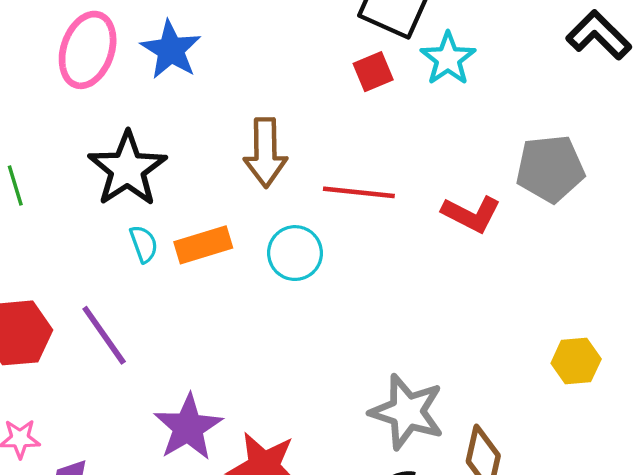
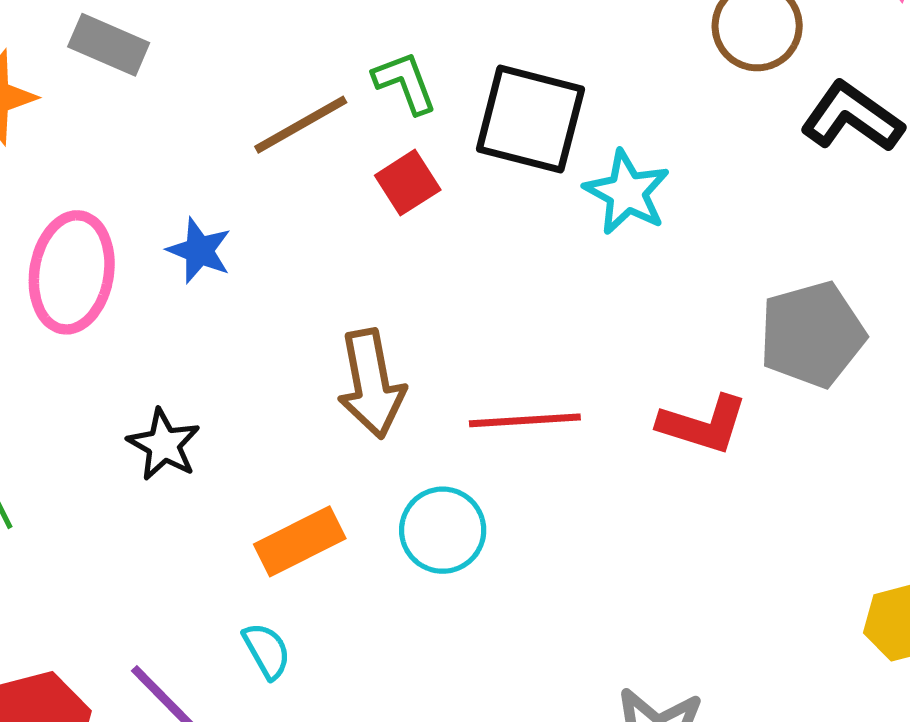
blue star: (171, 50) -> (199, 251), size x0.7
red square: (373, 72) -> (408, 183), moved
black star: (127, 169) -> (164, 445), size x0.6
cyan semicircle: (144, 244) -> (267, 651), moved

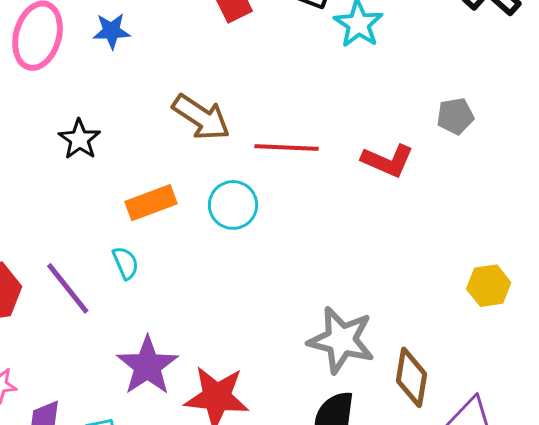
blue star: (199, 251) -> (112, 31), turned -30
gray pentagon: (812, 334) -> (455, 116), size x0.6
brown arrow: (371, 384) -> (201, 117), turned -52

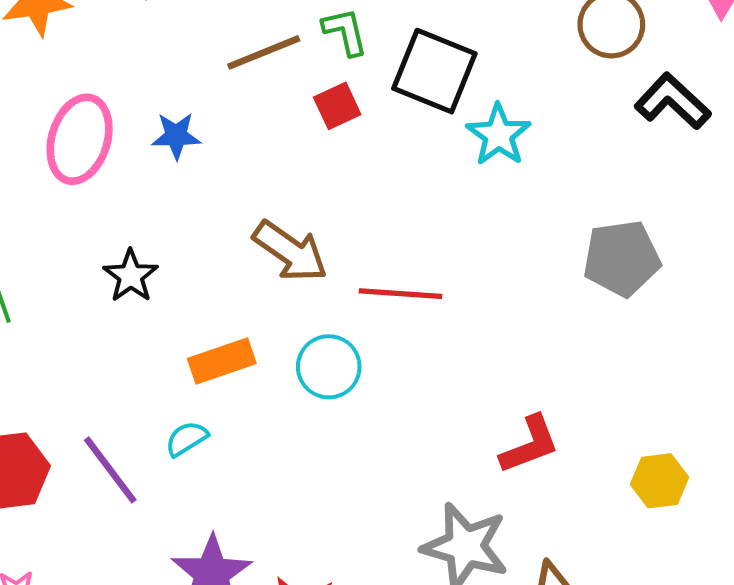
gray pentagon: (455, 116) -> (622, 258), size x1.6
red L-shape: (388, 161) -> (530, 445), moved, turned -46
cyan semicircle: (126, 263) -> (187, 439), turned -100

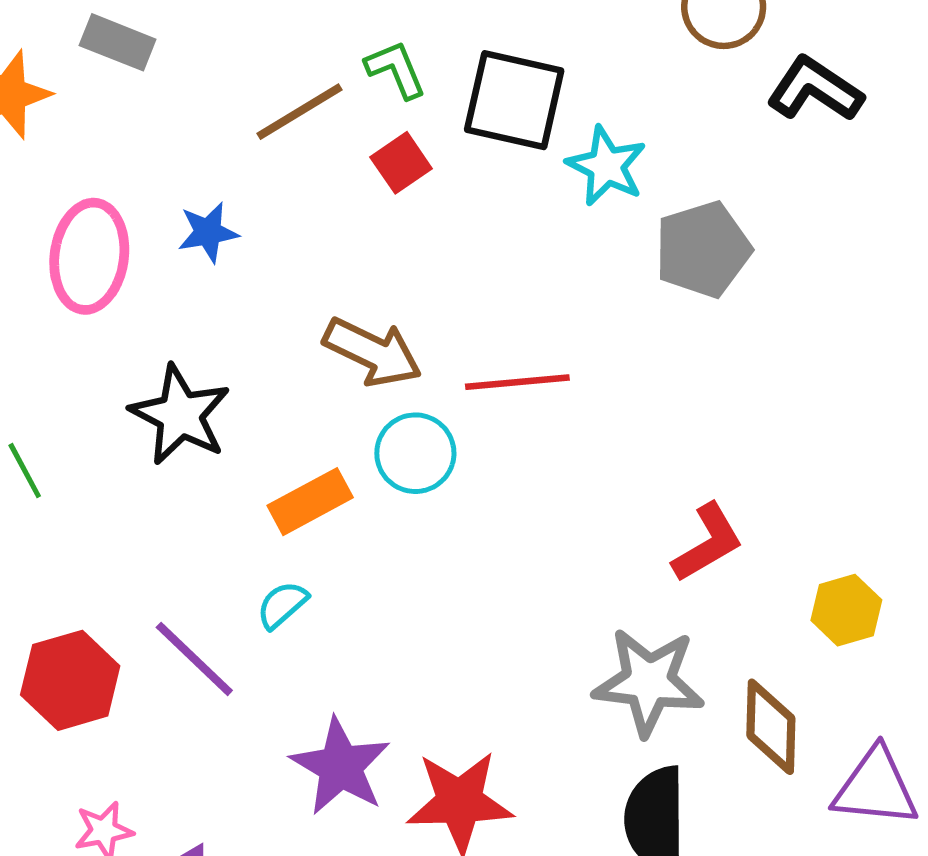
gray pentagon: (622, 258) -> (703, 249), moved
black star: (131, 276) -> (180, 415), size x1.5
cyan circle: (329, 367) -> (415, 453), moved
yellow hexagon: (660, 481) -> (846, 610), moved

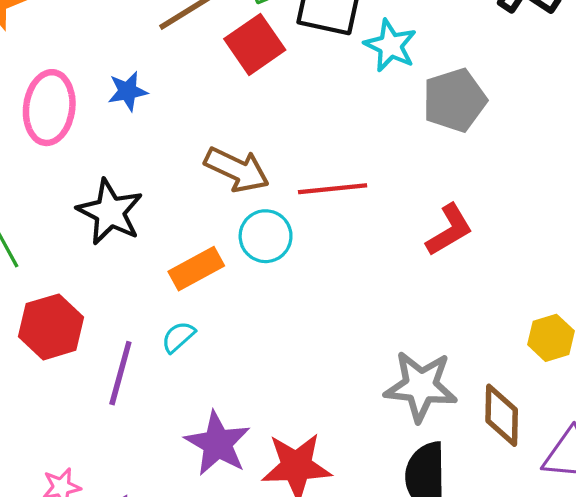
red square: (401, 163) -> (255, 44), size x1.5
red L-shape: (708, 543) -> (449, 230), moved
purple line: (194, 659) -> (120, 373), turned 62
red hexagon: (70, 680) -> (51, 327), moved

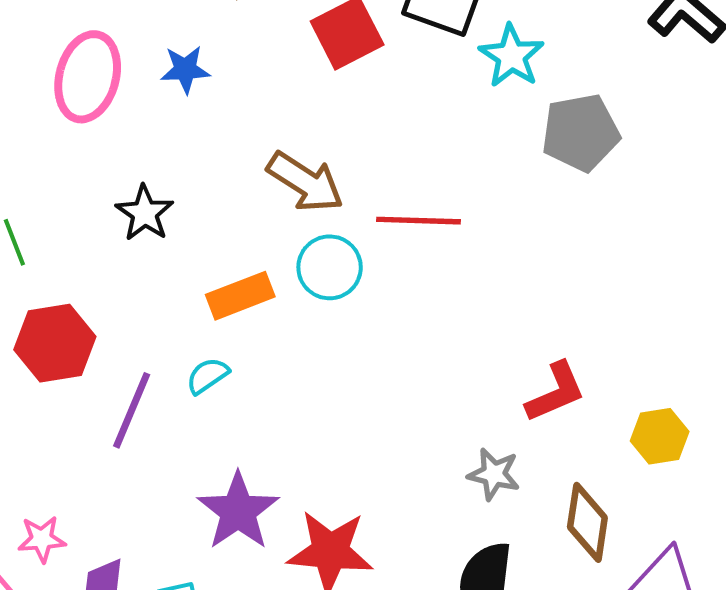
black star: (110, 212) -> (145, 213), size x0.7
red L-shape: (449, 230) -> (556, 392), moved
gray star: (421, 386) -> (494, 474), size x0.6

